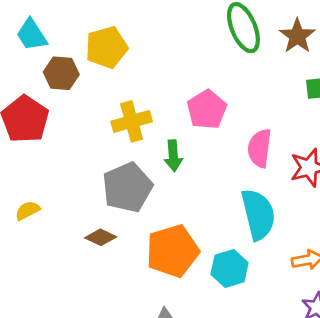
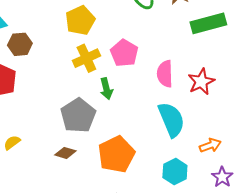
yellow pentagon: (107, 47) -> (80, 20), moved
yellow cross: (132, 121) -> (86, 58), moved
cyan hexagon: (229, 268) -> (175, 171), moved

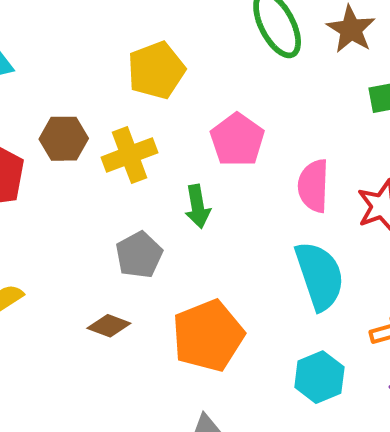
brown hexagon: (20, 44) -> (64, 139), moved
yellow cross: (86, 58) -> (129, 155), moved
gray pentagon: (78, 116) -> (139, 255), size x0.7

